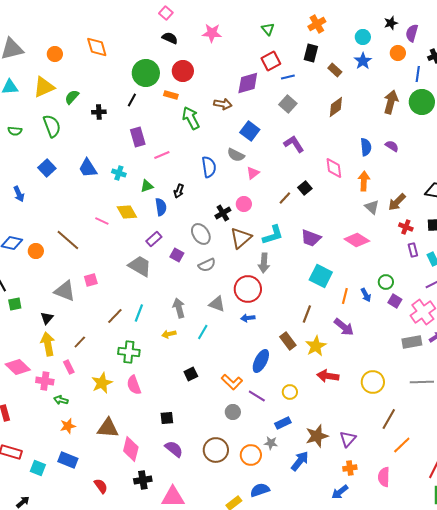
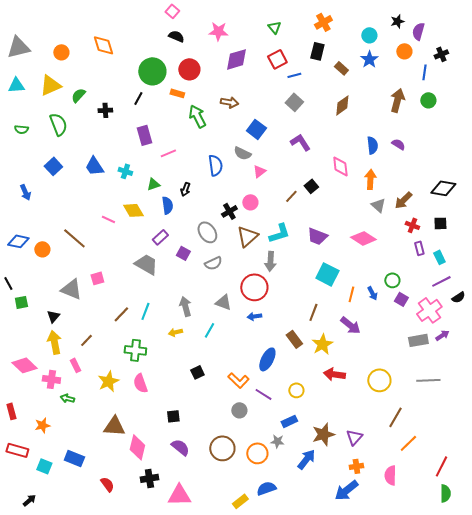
purple diamond: (248, 83) -> (236, 59), moved
green circle: (422, 102) -> (428, 100), size x0.6
orange star: (68, 426) -> (42, 425), moved
blue arrow: (340, 492) -> (346, 490), size x1.4

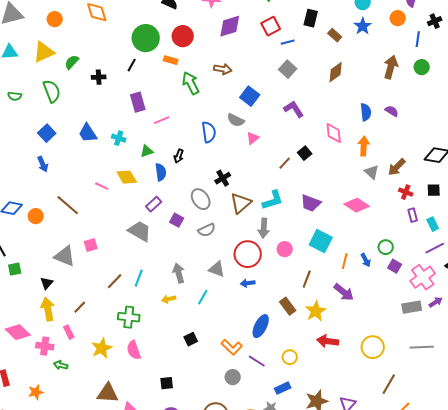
blue arrow: (25, 192) -> (43, 164), moved
pink circle: (250, 202) -> (285, 249), moved

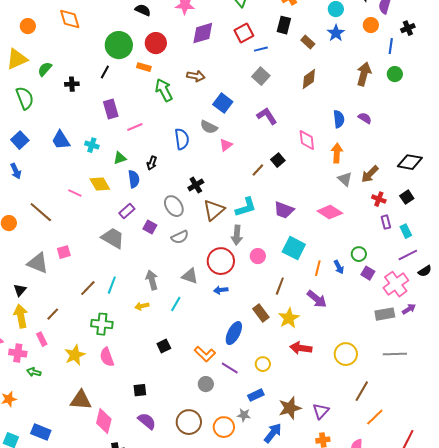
black square: (434, 190) -> (407, 197), turned -32

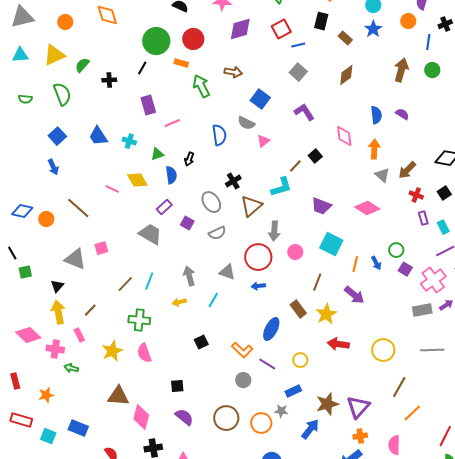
cyan L-shape: (246, 207) -> (281, 187), moved
purple triangle: (321, 411) -> (358, 407), size x1.4

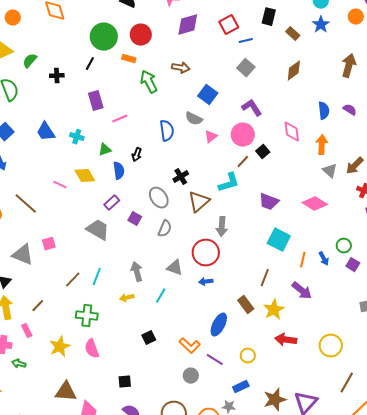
gray semicircle: (217, 233) -> (165, 229), turned -42
pink circle: (295, 252) -> (243, 135), moved, size x1.5

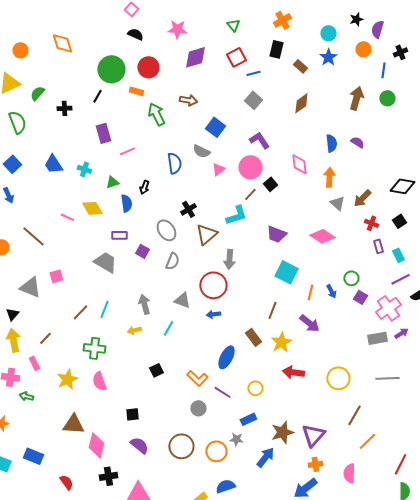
purple rectangle: (112, 203) -> (119, 235), turned 42

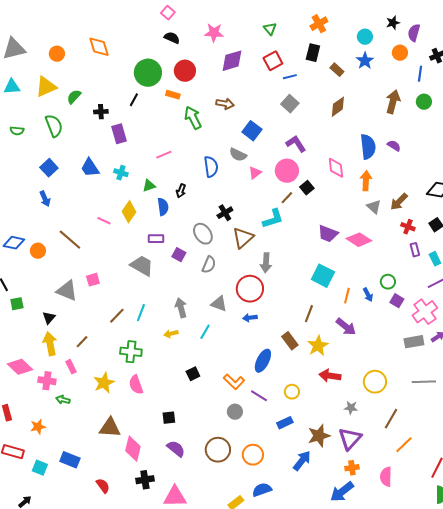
purple rectangle: (103, 133) -> (119, 134), moved
blue semicircle: (331, 143) -> (368, 147), size x1.4
yellow diamond: (92, 208) -> (129, 212), turned 65
purple trapezoid: (276, 234) -> (328, 234), moved
gray star: (236, 439) -> (351, 408), moved

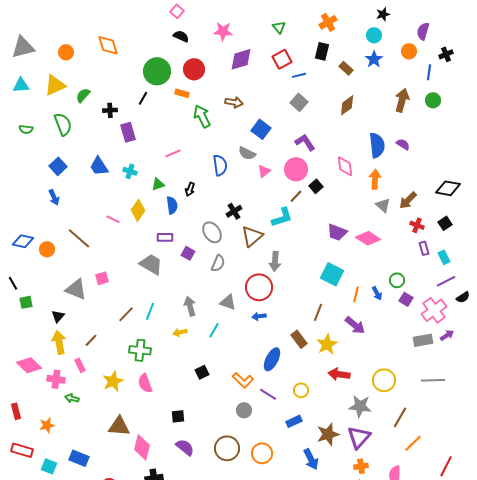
black star: (393, 23) -> (383, 14), moved
gray star: (351, 408) -> (360, 406), size x1.6
blue arrow: (302, 461) -> (311, 459), turned 115

